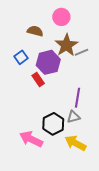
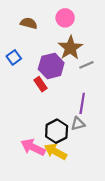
brown semicircle: (35, 31) -> (29, 23), moved
gray line: (82, 52) -> (86, 65), moved
blue square: (21, 57) -> (14, 57), moved
yellow arrow: (76, 143) -> (55, 151), moved

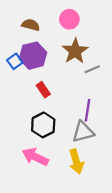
purple hexagon: (51, 66) -> (33, 56), moved
gray triangle: (78, 124) -> (83, 132), size x1.5
black hexagon: (57, 131) -> (43, 125), moved
yellow arrow: (55, 151) -> (76, 161), moved, turned -135

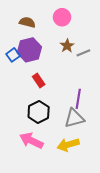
brown star: (75, 51) -> (67, 46), size x0.6
gray line: (92, 69) -> (83, 53), moved
yellow arrow: (76, 161) -> (68, 145), turned 90

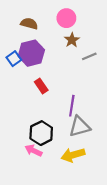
brown star: (67, 46) -> (72, 40), moved
purple line: (78, 99) -> (72, 106), moved
black hexagon: (39, 112) -> (41, 133), moved
pink arrow: (31, 141) -> (34, 151), size x0.7

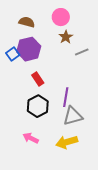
black hexagon: (41, 133) -> (38, 106), moved

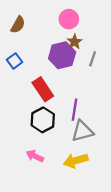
brown semicircle: (27, 22) -> (18, 25), moved, turned 105
purple hexagon: (29, 49) -> (62, 55), moved
gray line: (82, 52) -> (93, 59), turned -48
red rectangle: (38, 79) -> (43, 89), size x1.5

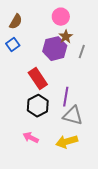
blue square: (14, 61) -> (13, 45), moved
gray triangle: (82, 131) -> (73, 116), turned 30

